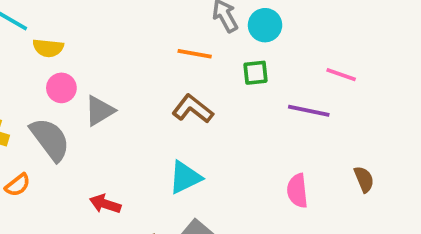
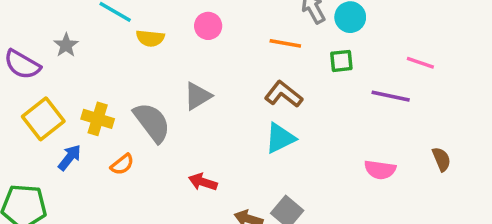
pink circle: (61, 88) -> (208, 26), moved
cyan triangle: (185, 177) -> (280, 138), moved
pink semicircle: (297, 191) -> (380, 170), turned -76

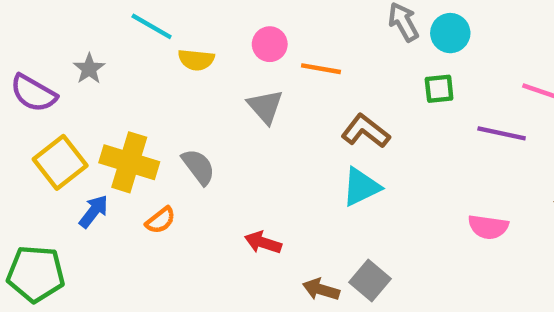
orange line: (285, 43) -> (321, 69), moved
gray triangle: (198, 96) -> (265, 107), moved, turned -40
yellow cross: (98, 119) -> (129, 162), size x1.4
gray semicircle: (152, 122) -> (198, 167), size x0.7

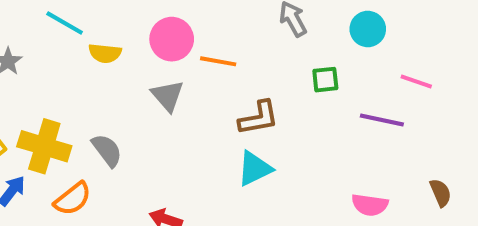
cyan circle: (450, 33) -> (368, 29), moved
pink circle: (270, 44) -> (172, 39), size x1.4
brown L-shape: (366, 131) -> (259, 118), turned 132
orange semicircle: (160, 220) -> (73, 199), size x1.4

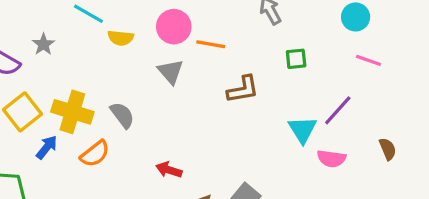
cyan circle: (368, 29) -> (356, 17), moved
purple line: (382, 120) -> (338, 110), moved, turned -60
cyan triangle: (255, 168) -> (302, 130), moved, turned -36

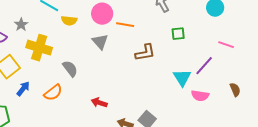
pink line: (368, 60) -> (226, 45), moved
yellow cross: (72, 112) -> (39, 48), moved

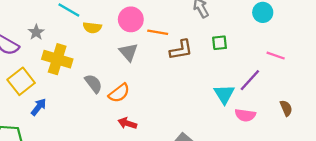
brown L-shape: (145, 53) -> (181, 50), moved
orange semicircle: (53, 93) -> (119, 93), moved

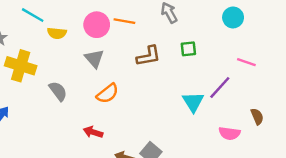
orange line: (158, 32) -> (124, 21), moved
orange semicircle: (119, 93) -> (108, 94), moved
pink semicircle: (245, 115) -> (229, 133), moved

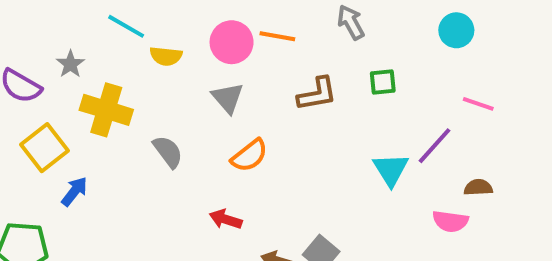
brown semicircle: (257, 116) -> (478, 187), moved, turned -70

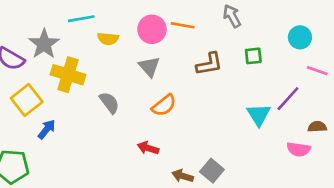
cyan line: (126, 26) -> (81, 19), turned -40
cyan circle: (456, 30) -> (300, 37), moved
gray star: (70, 64) -> (44, 44), size x1.6

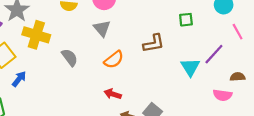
brown L-shape: (209, 64) -> (154, 43), moved
pink line: (317, 71) -> (238, 32), turned 42
red arrow: (148, 148) -> (113, 94), moved

